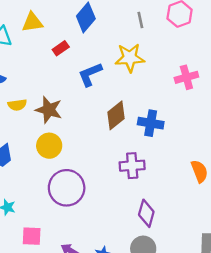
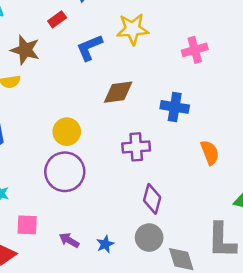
brown star: (49, 110) -> (25, 50), moved
brown diamond: (116, 115) -> (118, 92), turned 32
blue cross: (151, 123) -> (175, 107), moved
yellow circle: (49, 146) -> (67, 132), moved

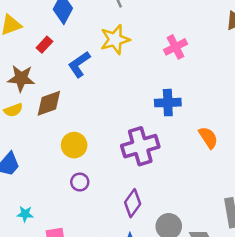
brown diamond: (118, 92) -> (49, 103), moved
purple cross: (136, 147) -> (140, 146), size x1.4
purple circle: (65, 172) -> (80, 182), size x0.5
purple diamond: (152, 199) -> (133, 203), moved, turned 32

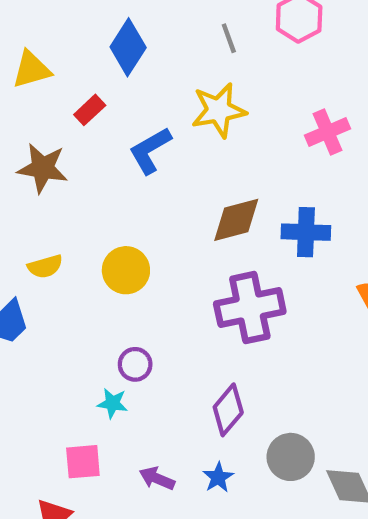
brown diamond: (49, 103) -> (236, 220), moved
yellow semicircle: (13, 110) -> (45, 266), moved
yellow circle: (74, 145) -> (126, 270), moved
cyan star: (25, 214) -> (112, 403), moved

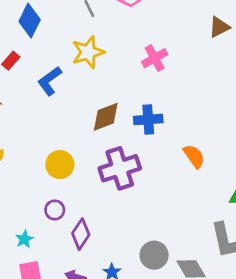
yellow circle: (126, 270) -> (60, 165), moved
cyan star: (112, 403) -> (24, 239), moved, turned -30
purple diamond: (228, 410) -> (81, 234), moved

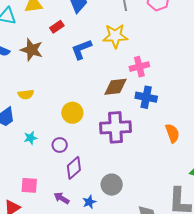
pink cross: (155, 58) -> (139, 67), moved
cyan star: (24, 239) -> (30, 138), moved
gray circle: (154, 255) -> (112, 185), moved

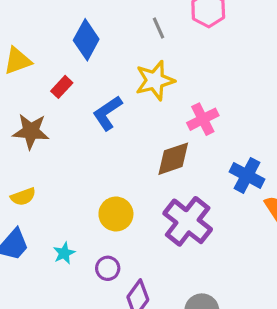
yellow semicircle: (26, 94) -> (23, 197), moved
blue cross: (146, 97) -> (247, 175), moved, turned 30
purple cross: (116, 127) -> (188, 221), turned -36
cyan star: (30, 138) -> (64, 253), moved

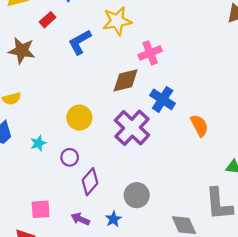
blue cross: (247, 175) -> (163, 99), moved

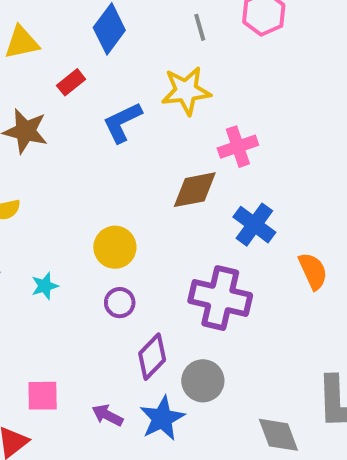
purple cross: (132, 128) -> (220, 298), moved, turned -33
purple circle: (70, 157) -> (120, 303), moved
purple diamond: (90, 182) -> (152, 357), moved
blue star: (113, 219) -> (162, 418), size x1.6

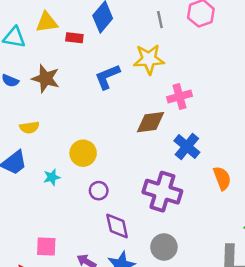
red rectangle: (71, 82) -> (74, 38), moved, turned 42
yellow circle: (115, 247) -> (83, 153), moved
purple diamond: (152, 357) -> (117, 226), turned -60
gray circle: (203, 381) -> (164, 247), moved

